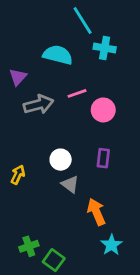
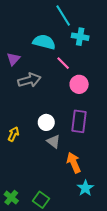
pink line: (77, 93) -> (63, 63), moved, turned 64
purple rectangle: (103, 158) -> (79, 121), size x1.5
green cross: (29, 246) -> (11, 198), moved, turned -32

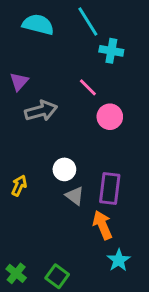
cyan semicircle: (44, 42) -> (38, 24), moved
purple rectangle: (79, 121) -> (110, 188), moved

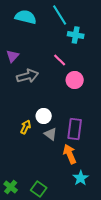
yellow arrow: (19, 186) -> (26, 127), moved

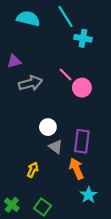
purple triangle: (13, 56) -> (14, 61), turned 32
pink line: (60, 60) -> (65, 74), moved
yellow arrow: (26, 127) -> (33, 170), moved

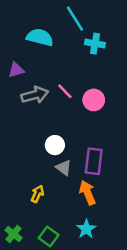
cyan semicircle: (28, 19) -> (40, 37), moved
pink line: (65, 74) -> (65, 91), moved
cyan star: (88, 195) -> (86, 229), moved

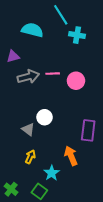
pink line: (65, 91) -> (53, 74), turned -48
purple rectangle: (94, 161) -> (88, 130), moved
gray triangle: (64, 168) -> (28, 129), moved
cyan star: (86, 229) -> (52, 173), moved

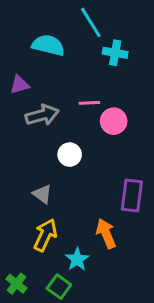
pink line: (53, 74) -> (89, 103), moved
white circle: (45, 117) -> (70, 155), moved
yellow arrow: (30, 157) -> (45, 235), size x1.5

